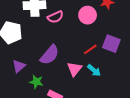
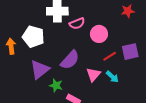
pink circle: (88, 15) -> (99, 34), moved
purple square: (111, 44) -> (130, 52), turned -36
purple triangle: (19, 66) -> (40, 70), size x1.5

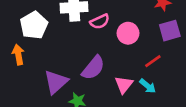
white pentagon: (33, 37) -> (34, 25), moved, turned 30
purple square: (130, 52) -> (170, 31), moved
red line: (110, 56) -> (153, 61), moved

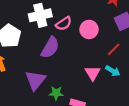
purple semicircle: (93, 68) -> (50, 48), moved

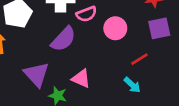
pink triangle: (93, 73) -> (81, 79), moved, turned -49
purple triangle: (35, 80) -> (36, 74), turned -35

